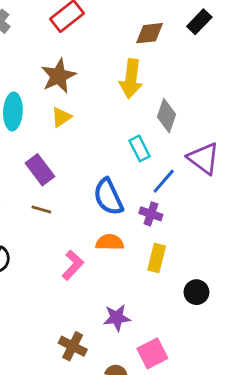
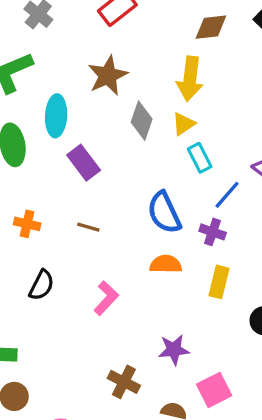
gray diamond: (167, 116) -> (142, 121), moved
yellow triangle: (61, 117) -> (183, 124), moved
purple rectangle: (40, 170) -> (84, 163), moved
pink L-shape: (73, 265) -> (106, 298), moved

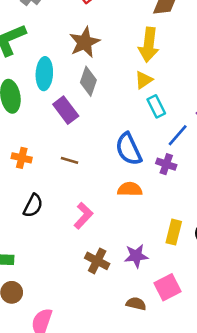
gray diamond: (142, 121) -> (88, 81), moved
yellow rectangle: (219, 282) -> (174, 232), moved
brown cross: (124, 382) -> (97, 261), moved

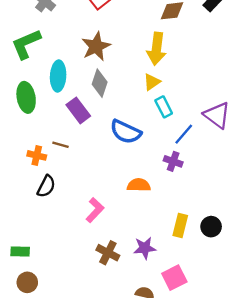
blue semicircle: (129, 149) -> (126, 132), moved, turned -40
brown line: (69, 160) -> (60, 145), moved
black semicircle: (33, 206) -> (46, 186), moved

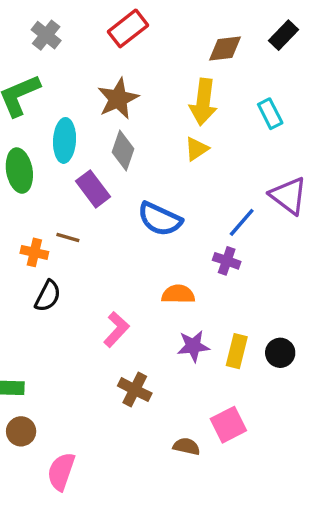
cyan rectangle: (164, 107) -> (270, 114), moved
purple star: (145, 248) -> (193, 346), moved

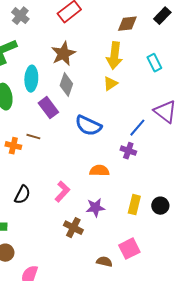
black semicircle: (48, 296) -> (22, 195), moved
purple star: (193, 346) -> (95, 208), moved

